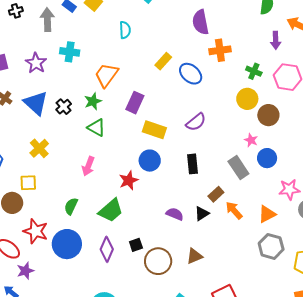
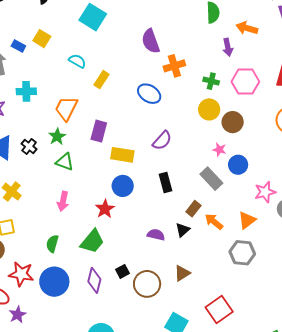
cyan semicircle: (125, 30) -> (77, 61), turned -48
yellow rectangle: (163, 61) -> (101, 80), moved
gray hexagon: (271, 246) -> (242, 253), moved

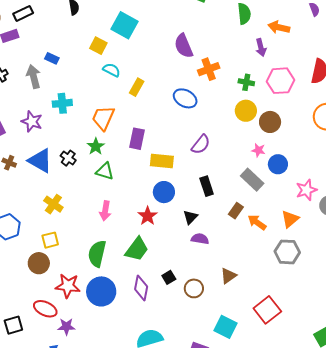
yellow square: (42, 39) -> (98, 46), moved
black triangle: (183, 230) -> (190, 217), moved
green semicircle: (52, 244) -> (97, 254), size x1.5
brown circle: (147, 284) -> (194, 288), size x0.7
purple star: (18, 315) -> (66, 327), turned 30

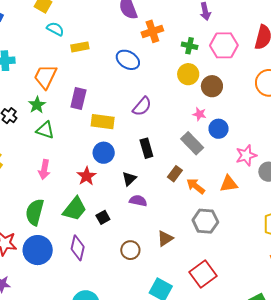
yellow rectangle: (137, 87) -> (80, 47), turned 48
orange triangle: (290, 219) -> (229, 184), turned 30
gray hexagon: (287, 252) -> (205, 221), moved
black square: (169, 277) -> (103, 217), moved

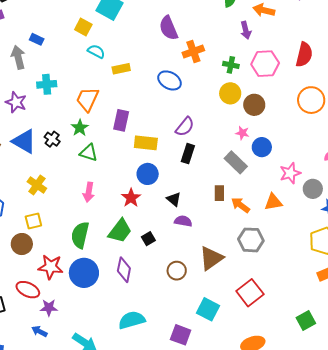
black rectangle: (146, 148) -> (188, 154), moved, turned 36
brown rectangle: (175, 174) -> (219, 193), turned -35
black triangle: (129, 179) -> (174, 199), turned -35
brown triangle: (165, 239) -> (211, 258), size x1.5

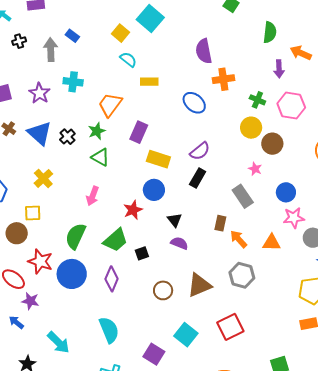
blue circle: (262, 147) -> (286, 192), moved
cyan semicircle: (132, 320) -> (109, 330), turned 72

